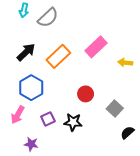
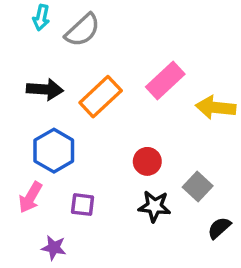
black arrow: (26, 52) -> (45, 89), turned 48
yellow arrow: (125, 63) -> (216, 107), size x1.5
purple square: (48, 119) -> (83, 205), turned 32
black star: (73, 122) -> (154, 206), moved

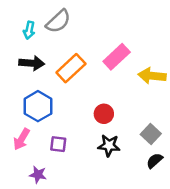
cyan arrow: (41, 18) -> (29, 30), moved
gray square: (198, 187) -> (151, 134), moved

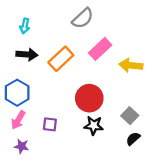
gray semicircle: (58, 21) -> (83, 18), moved
blue hexagon: (38, 106) -> (17, 93), moved
red circle: (104, 114) -> (89, 98), size x1.6
purple star: (38, 175) -> (21, 146), moved

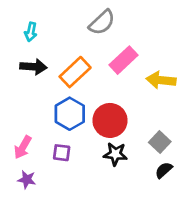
blue hexagon: (17, 93) -> (70, 114), moved

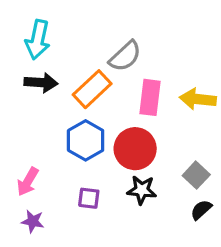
gray semicircle: (102, 22) -> (125, 56), moved
cyan arrow: (31, 32) -> (38, 40), size x1.6
pink rectangle: (123, 60) -> (150, 97), moved, turned -40
purple square: (62, 153) -> (89, 198), moved

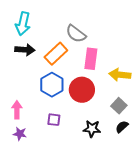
gray semicircle: (125, 56) -> (76, 34), turned 80
yellow arrow: (198, 99) -> (120, 75), moved
pink arrow: (28, 182) -> (17, 110), turned 150
black star: (142, 190) -> (92, 129), moved

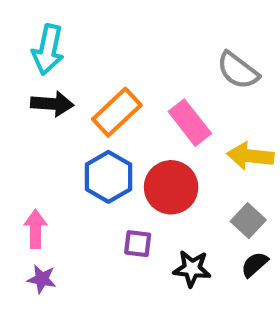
gray semicircle: (76, 34) -> (238, 70), moved
pink rectangle: (91, 59) -> (190, 123), turned -45
purple square: (54, 120) -> (138, 244), moved

